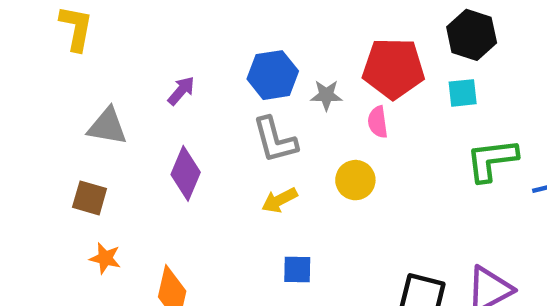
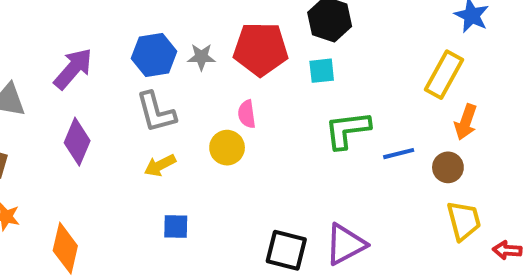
purple arrow: (181, 91) -> (73, 69), size x1.6
gray star: (326, 95) -> (201, 57), moved
pink semicircle: (378, 122) -> (247, 114), moved

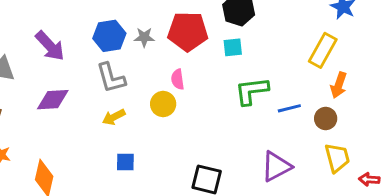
purple arrow: (73, 69) -> (50, 46), turned 96
purple diamond: (77, 142) -> (53, 100), turned 64
purple triangle: (345, 244) -> (276, 166), moved

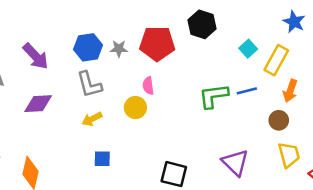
cyan square: (233, 47) -> (248, 49), moved, turned -36
blue line: (289, 108) -> (247, 91), moved
purple triangle: (276, 166) -> (235, 163), turned -48

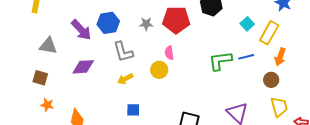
blue hexagon: (88, 47) -> (108, 23), moved

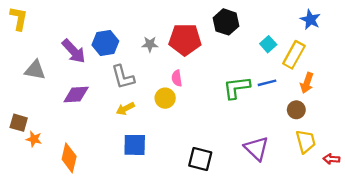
brown square: (40, 78) -> (19, 123), moved
blue square: (133, 110) -> (135, 145), size x1.5

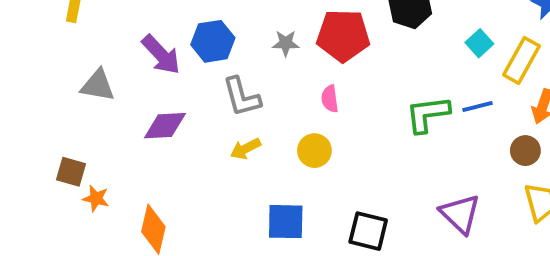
yellow circle: (165, 98) -> (314, 151), moved
blue square: (135, 145) -> (286, 222), moved

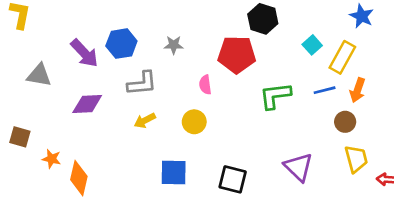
red pentagon: (343, 36) -> (237, 55), moved
gray L-shape: (242, 97) -> (142, 83), turned -80
blue line: (477, 106) -> (325, 90), moved
orange star: (96, 199) -> (51, 159), moved

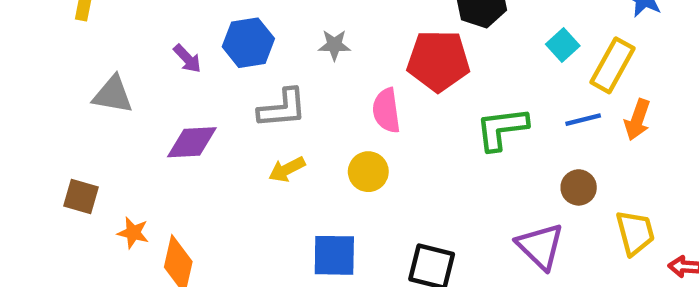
purple arrow: (84, 53) -> (187, 59), size x0.6
pink semicircle: (205, 85) -> (386, 111), size x1.4
brown circle: (345, 122) -> (579, 187), moved

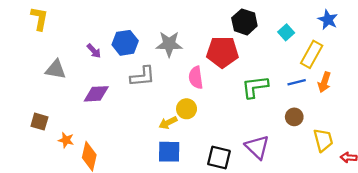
gray star: (334, 45) -> (169, 44), size x1.6
cyan square: (563, 45) -> (286, 32), moved
yellow arrow: (287, 169) -> (168, 123), moved
purple triangle: (540, 246) -> (257, 147), moved

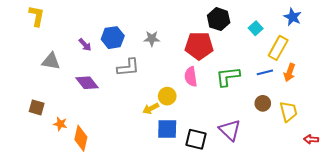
gray star: (169, 44) -> (152, 39), size x0.7
pink semicircle: (196, 78) -> (191, 77), moved
purple diamond: (96, 94) -> (87, 83), turned 55
yellow trapezoid: (323, 140) -> (288, 112), moved
blue square: (169, 152) -> (167, 129), moved

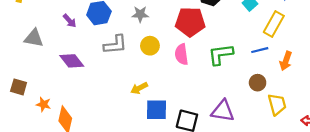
orange arrow: (290, 72) -> (286, 61), moved
yellow circle: (167, 96) -> (150, 46), moved
yellow trapezoid: (288, 112) -> (277, 104), moved
purple triangle: (230, 130) -> (223, 111), turned -35

